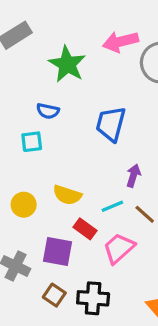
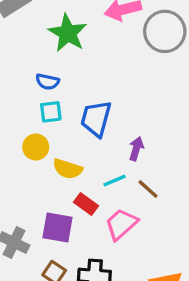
blue trapezoid: (111, 124) -> (96, 119), moved
cyan square: (32, 142) -> (51, 112), moved
yellow circle: (24, 205) -> (36, 147), moved

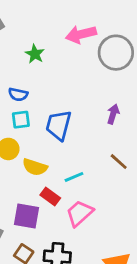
green star: (68, 33) -> (35, 54), size x0.6
purple arrow: (136, 149) -> (113, 114), moved
brown line: (148, 189) -> (119, 162), moved

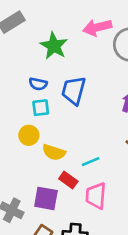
green star: (35, 54) -> (54, 46), size x1.5
blue trapezoid: (59, 125) -> (74, 91), moved
pink trapezoid: (80, 213) -> (96, 196), turned -44

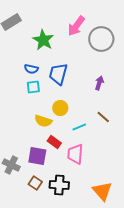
pink arrow: (97, 27) -> (76, 26), turned -40
yellow circle: (29, 135) -> (60, 108), moved
cyan line: (91, 162) -> (79, 127), moved

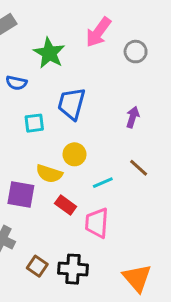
gray circle: (101, 39) -> (136, 52), size x0.6
blue semicircle: (31, 69) -> (16, 83), moved
purple square: (37, 156) -> (21, 195), moved

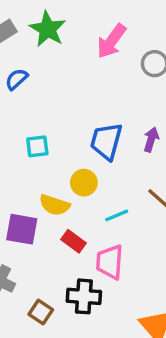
green star: (49, 53) -> (48, 29), moved
blue semicircle: (16, 83) -> (17, 79), moved, turned 126
blue trapezoid: (72, 104) -> (106, 141), moved
black cross: (73, 269) -> (84, 296), moved

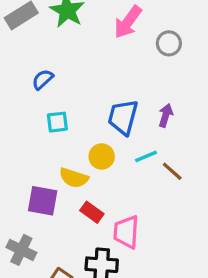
blue semicircle: (17, 79) -> (43, 79), moved
cyan line: (117, 215) -> (146, 156), moved

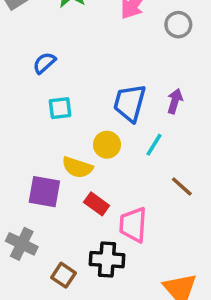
cyan line: (146, 156) -> (154, 145), turned -35
brown line: (172, 171) -> (182, 186), moved

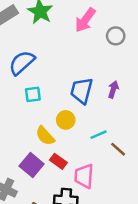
blue semicircle: (44, 63) -> (22, 63), size x1.6
cyan line: (154, 145) -> (99, 135), moved, turned 35
yellow semicircle: (77, 167) -> (45, 136), turned 30
purple square: (44, 192) -> (32, 165), moved, turned 30

